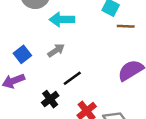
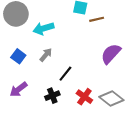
blue square: (22, 54) -> (18, 56), moved
black cross: (50, 99) -> (52, 96), turned 32

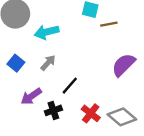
purple arrow: (18, 89) -> (31, 96), moved

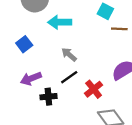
gray arrow: (48, 63) -> (69, 55), moved, turned -105
red cross: (91, 113) -> (94, 89), moved

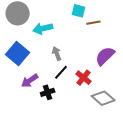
blue square: (24, 44) -> (18, 53), size x1.6
gray arrow: (69, 55) -> (57, 54), turned 40

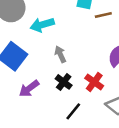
black line: (61, 72) -> (73, 111), moved
black cross: (48, 92) -> (64, 82), moved, turned -32

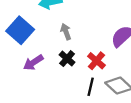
black line: (73, 111) -> (91, 87), moved, turned -30

